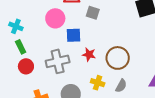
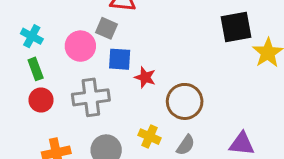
gray square: (93, 13) -> (106, 28), moved
pink circle: (55, 18) -> (80, 46), moved
red star: (89, 54) -> (145, 77), moved

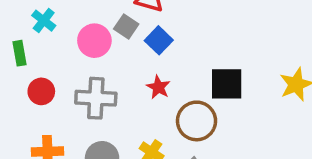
black square: (236, 27) -> (227, 84), moved
blue square: (120, 59) -> (159, 40), moved, turned 30
green rectangle: (36, 69) -> (19, 53), moved

